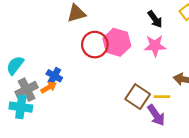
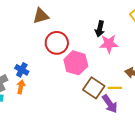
black arrow: (155, 19) -> (100, 29), moved, turned 49
pink hexagon: (117, 42) -> (76, 63), moved
orange arrow: (49, 87) -> (21, 87), moved, turned -48

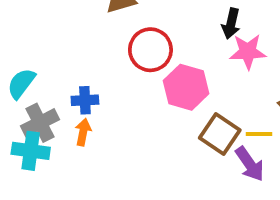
blue cross: (22, 70) -> (85, 100), turned -32

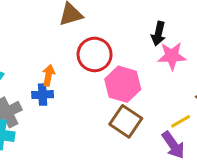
orange arrow: (83, 132) -> (48, 75), moved
brown square: (220, 134) -> (126, 121), moved
yellow line: (259, 134) -> (181, 121), turned -30

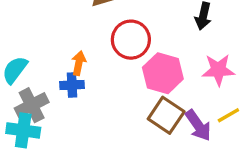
pink star: (172, 56) -> (218, 70), moved
purple arrow: (173, 145) -> (198, 125), moved

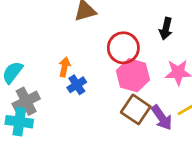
red circle: (131, 40) -> (123, 48), moved
blue cross: (72, 85) -> (77, 85), moved, turned -30

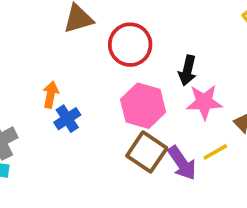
black arrow: (166, 29) -> (187, 71), moved
red circle: (123, 48) -> (130, 45), moved

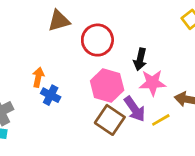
blue cross: (67, 119) -> (51, 95), turned -30
purple arrow: (182, 163) -> (135, 109), moved

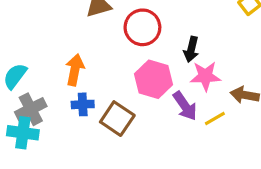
orange arrow: (38, 77) -> (75, 70), size x1.4
blue cross: (51, 95) -> (83, 104), moved, turned -30
brown square: (110, 120) -> (117, 119), moved

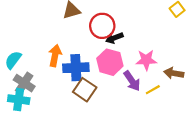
black arrow: (191, 49) -> (114, 38), moved, turned 56
blue cross: (83, 104) -> (76, 68), moved, size x1.6
gray cross: (31, 109) -> (24, 83), turned -30

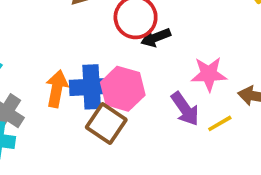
orange arrow: (55, 56) -> (57, 89), moved
pink hexagon: (110, 62) -> (123, 89), moved

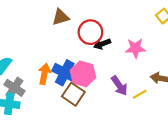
pink star: (209, 74) -> (135, 48), moved
blue cross: (92, 87) -> (65, 73), turned 30

